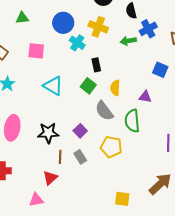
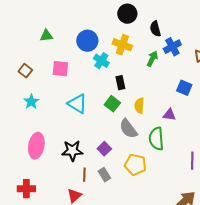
green arrow: (128, 41) -> (152, 59), turned 126

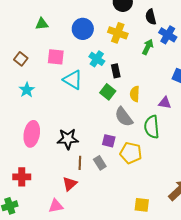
blue cross: (172, 47) -> (168, 35), turned -30
cyan cross: (101, 61) -> (97, 59), moved
cyan triangle: (77, 104) -> (73, 80), moved
purple square: (104, 149) -> (109, 141), moved, turned -32

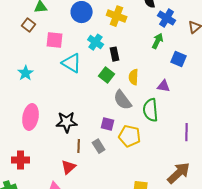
green arrow: (148, 47) -> (158, 41), moved
brown square: (21, 59) -> (29, 25), moved

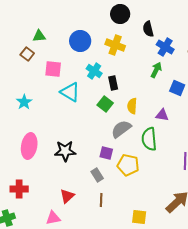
gray semicircle: (123, 100) -> (121, 129), turned 90
brown line: (79, 146) -> (101, 200), moved

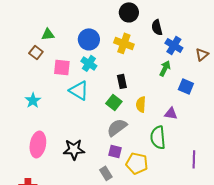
cyan cross: (94, 71) -> (89, 63), moved
gray semicircle: (121, 129) -> (117, 127), moved

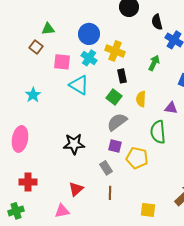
yellow cross: (124, 43) -> (115, 51), moved
green arrow: (165, 68) -> (154, 63), moved
pink ellipse: (38, 144) -> (20, 139), moved

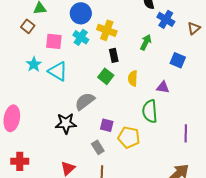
cyan triangle: (79, 85) -> (58, 71), moved
cyan star: (33, 95) -> (34, 64), moved
gray semicircle: (117, 122) -> (85, 101), moved

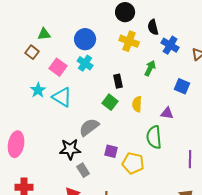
yellow cross: (107, 30) -> (129, 41), moved
pink square: (54, 41) -> (58, 67), turned 30
gray rectangle: (98, 147) -> (83, 170), moved

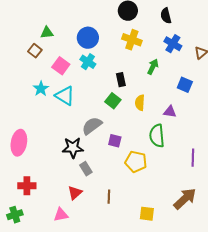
black semicircle: (153, 27) -> (166, 16), moved
purple square: (111, 151) -> (115, 141), moved

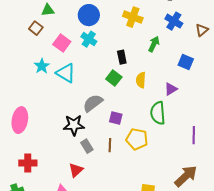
purple triangle: (170, 112) -> (171, 89), turned -40
brown line: (109, 197) -> (110, 145), moved

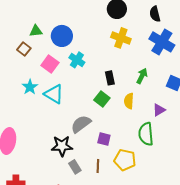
blue circle: (89, 15) -> (62, 36), moved
blue cross: (174, 21) -> (162, 42), size x1.4
green arrow: (154, 44) -> (142, 76), moved

